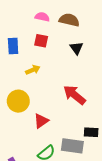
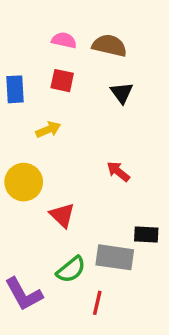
red arrow: (74, 95) -> (118, 172), size x0.6
red triangle: (41, 121) -> (62, 215), turned -42

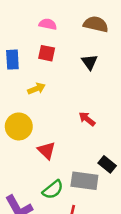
brown semicircle: (109, 46) -> (96, 24), moved
black rectangle: (146, 235) -> (107, 164), turned 36

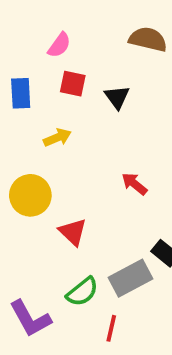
pink semicircle: (48, 24) -> (59, 45), moved, turned 114
black triangle: (89, 62) -> (117, 97), moved
gray rectangle: (84, 181) -> (131, 278), turned -36

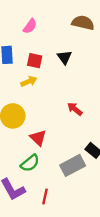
red square: (73, 84) -> (35, 61), moved
green semicircle: (82, 292) -> (30, 163), moved
red line: (111, 328) -> (45, 196), moved

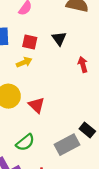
red arrow: (75, 109) -> (83, 65), moved, turned 35
red triangle: (38, 138) -> (37, 105), moved

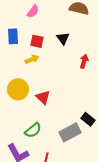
red arrow: (83, 65) -> (84, 61), turned 32

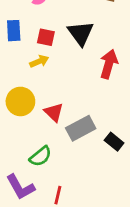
black triangle: (63, 38) -> (81, 33), size x1.5
red arrow: (84, 61) -> (109, 64), size x1.5
gray rectangle: (70, 132) -> (81, 128), moved

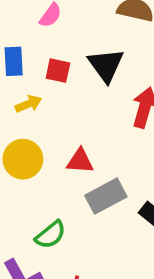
yellow arrow: (39, 61) -> (28, 104), moved
red triangle: (54, 112) -> (80, 161), moved, turned -40

